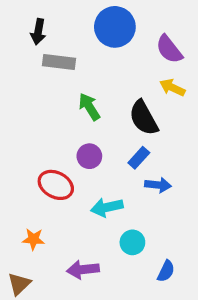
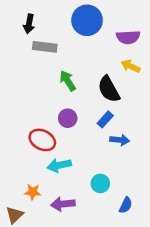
purple semicircle: (169, 49) -> (128, 37), turned -55
cyan arrow: (107, 207) -> (59, 165), moved
orange star: (33, 239) -> (33, 192), moved

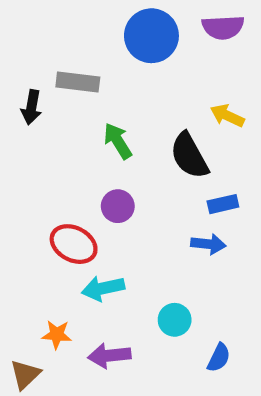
black arrow: (29, 24) -> (31, 107), moved
purple semicircle: (128, 37) -> (223, 27), moved
blue rectangle: (105, 119) -> (223, 204), moved, turned 35

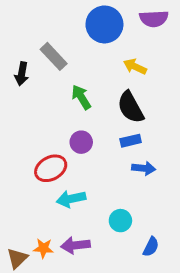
gray rectangle: (78, 82) -> (54, 56), turned 40
yellow arrow: (227, 116) -> (135, 67), moved
blue rectangle: (223, 204) -> (131, 141), moved
red ellipse: (74, 244) -> (51, 168), turned -56
orange star: (57, 335) -> (43, 248), moved

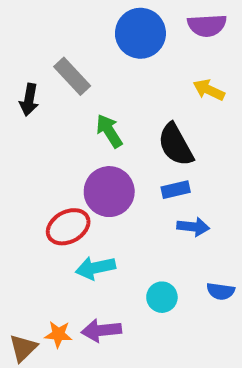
yellow arrow: (135, 67) -> (209, 90), moved
purple circle: (81, 142) -> (109, 192), size x1.6
blue semicircle: (151, 247) -> (221, 291), moved, turned 72

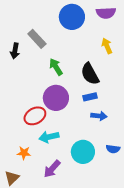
yellow arrow: (209, 90) -> (107, 46), turned 42
cyan circle: (162, 297) -> (83, 152), size x1.5
purple arrow: (101, 330) -> (52, 169), turned -42
orange star: (58, 334) -> (24, 153), moved

